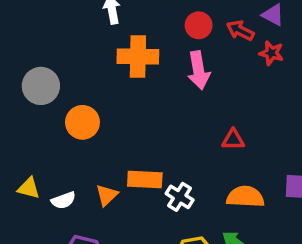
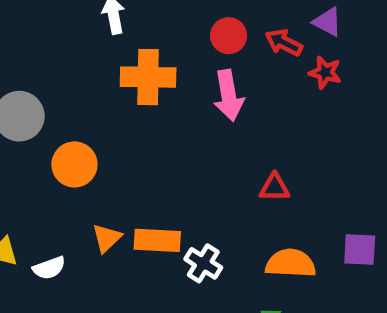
orange triangle: (107, 195) -> (107, 238), moved

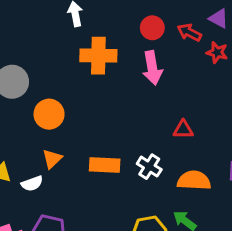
orange triangle: (107, 238) -> (52, 159), moved
white cross: (203, 263) -> (149, 167), moved

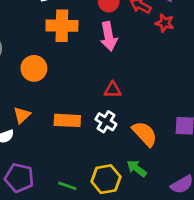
orange circle: (49, 114) -> (34, 68), moved
red triangle: (183, 130) -> (113, 90), moved
orange semicircle: (194, 180) -> (145, 134), turned 44

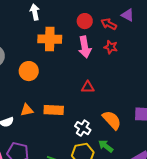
red star: (165, 23) -> (111, 47), moved
orange triangle: (22, 115) -> (27, 110), moved, turned 32
white cross: (106, 122) -> (83, 128), moved

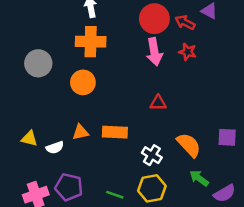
red circle: (85, 21) -> (154, 19), size x1.5
orange cross: (50, 39) -> (91, 42), moved
green arrow: (106, 146) -> (199, 178), moved

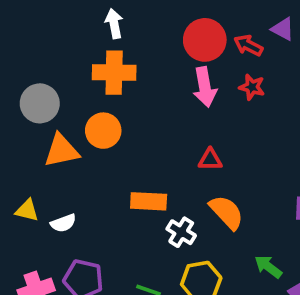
orange triangle: (80, 132) -> (61, 151), moved, size x1.5
orange semicircle: (189, 145) -> (227, 212), moved
white cross: (152, 155) -> (181, 232), moved

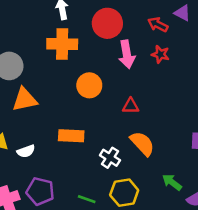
red circle: (205, 40) -> (107, 23), moved
orange circle: (103, 131) -> (89, 85), moved
orange rectangle: (149, 201) -> (71, 136), moved

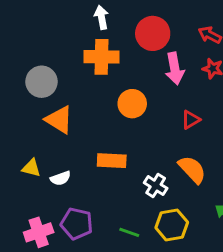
orange triangle: (25, 100) -> (59, 120), turned 44
red triangle: (131, 106) -> (191, 120), moved, turned -30

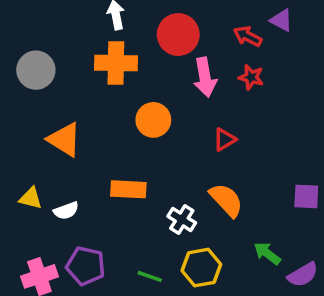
gray circle: (42, 82) -> (36, 70), moved

